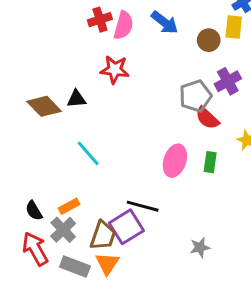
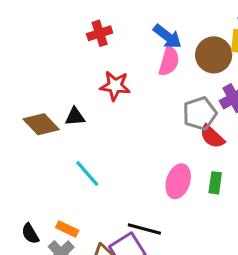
pink semicircle: (123, 25) -> (169, 61), moved
brown circle: (209, 40) -> (214, 55), size x1.5
orange rectangle: (69, 206) -> (67, 229), turned 54

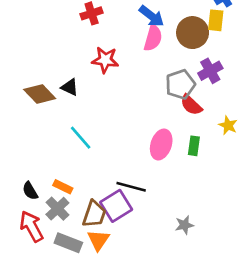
black triangle: (75, 117) -> (70, 87), turned 30

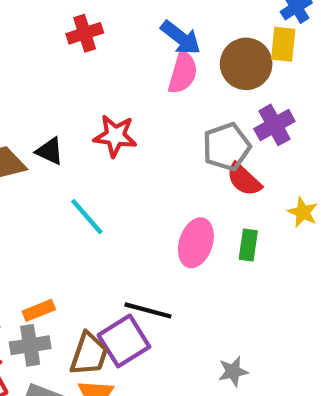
red star: (105, 60) -> (115, 136), moved
cyan line: (81, 138) -> (87, 217), moved
orange rectangle: (63, 187) -> (39, 310), turned -48
gray cross: (57, 209) -> (30, 345), turned 35

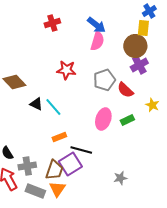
brown circle: (246, 64) -> (135, 46), moved
gray pentagon: (226, 147) -> (104, 80), moved
black triangle: (50, 151) -> (36, 104), moved
green rectangle: (248, 245) -> (127, 120), turned 56
orange rectangle: (39, 310) -> (59, 137), moved

